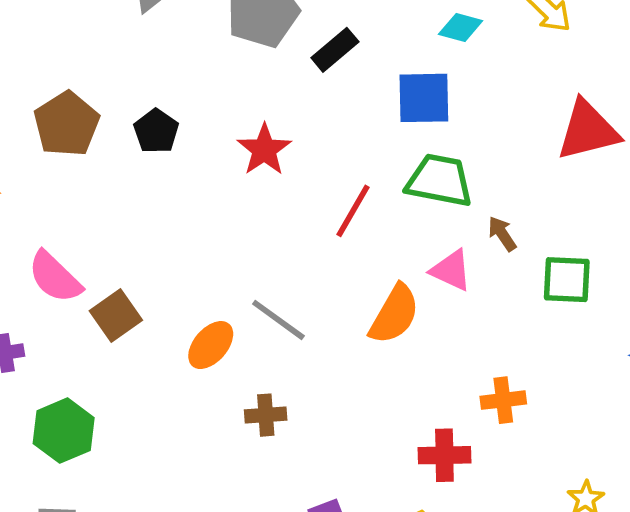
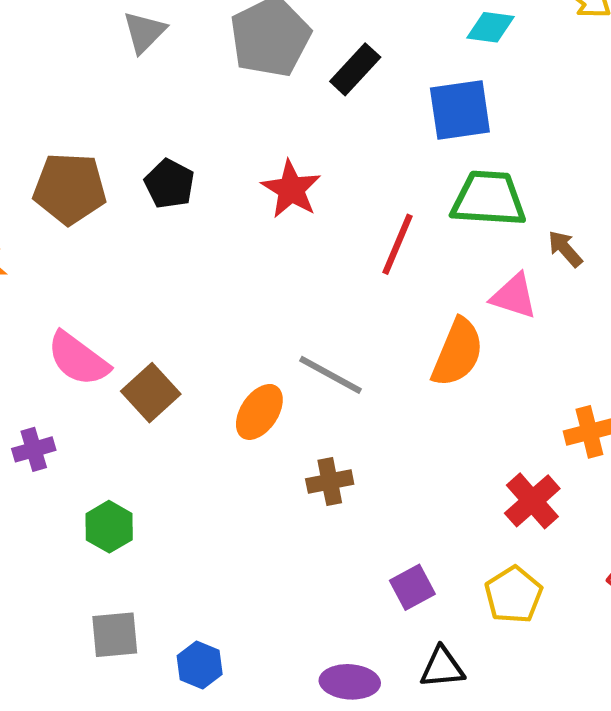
brown pentagon: (67, 124) -> (70, 189), turned -30
green hexagon: (64, 431) -> (109, 527), size x0.7
red cross: (444, 455) -> (532, 501), turned -33

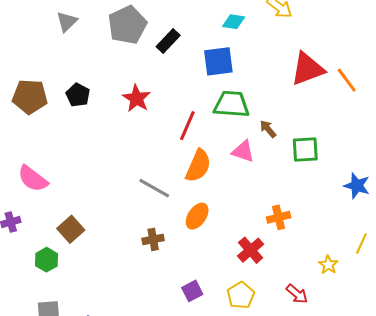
orange semicircle: (457, 353) -> (198, 166), moved
brown square: (151, 393) -> (71, 229), moved
orange ellipse: (259, 412) -> (197, 216), moved

